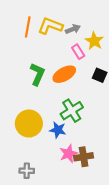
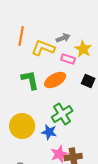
yellow L-shape: (50, 26) -> (43, 48), moved
pink rectangle: (78, 52) -> (68, 59), turned -40
green L-shape: (37, 74) -> (30, 80), turned -35

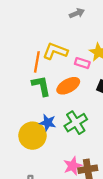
orange line: (21, 36) -> (37, 62), moved
gray arrow: (63, 38) -> (77, 13), moved
blue star: (49, 132) -> (48, 123), moved

